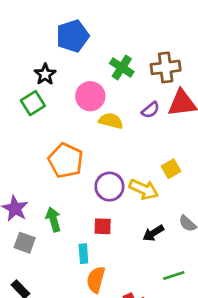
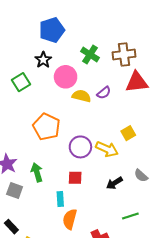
black star: (45, 74) -> (43, 60), moved
purple semicircle: (151, 110) -> (104, 93), moved

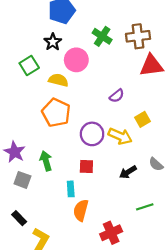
purple semicircle: (104, 93) -> (117, 96), moved
yellow semicircle: (81, 96) -> (58, 80), moved

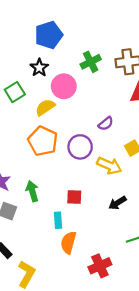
green cross: (102, 36) -> (91, 62), turned 30
yellow semicircle: (58, 80) -> (45, 107), turned -48
purple circle: (92, 134) -> (80, 147), moved

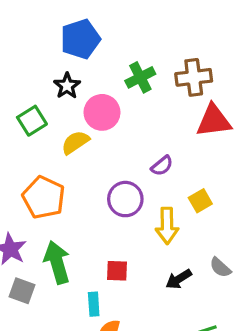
orange pentagon: (43, 141) -> (44, 197), moved
yellow arrow: (109, 166) -> (167, 226), turned 65
green arrow: (32, 191) -> (57, 262), size x1.4

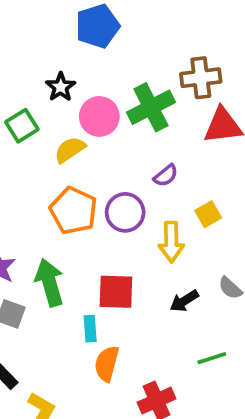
blue pentagon: (80, 39) -> (97, 26), moved
green cross: (140, 77) -> (151, 107), moved, size x1.4
orange pentagon: (44, 197) -> (73, 211), moved
red square: (117, 271) -> (116, 292), size x1.5

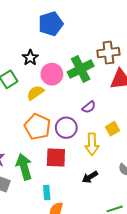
red square: (116, 292) -> (56, 158), moved
black arrow: (184, 301) -> (90, 177), moved

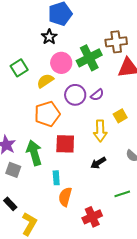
black star: (30, 58) -> (49, 37), moved
orange pentagon: (37, 127) -> (47, 114), turned 30
purple circle: (66, 128) -> (75, 95), moved

